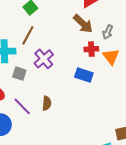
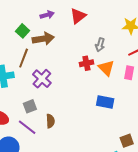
brown arrow: (83, 24) -> (43, 39), moved, turned -45
gray square: (19, 74) -> (30, 106), moved, turned -32
blue rectangle: (84, 75) -> (105, 102), moved

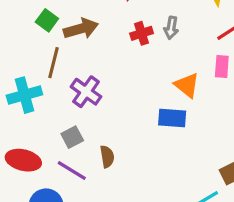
red cross: (86, 63) -> (142, 33), moved
orange triangle: (106, 68) -> (187, 85), moved
blue rectangle: (105, 102) -> (172, 118), moved

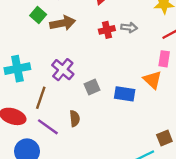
gray arrow: (171, 28) -> (129, 27), turned -98
brown line: (54, 63) -> (41, 98), moved
orange triangle: (187, 85) -> (153, 80), moved
gray square: (72, 137) -> (92, 87), moved

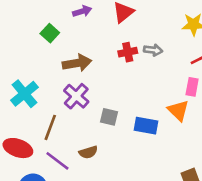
brown arrow: (63, 23) -> (77, 63), moved
cyan cross: (17, 69) -> (24, 94), turned -30
gray square: (92, 87) -> (109, 117), turned 35
brown semicircle: (75, 119) -> (88, 152), turned 77

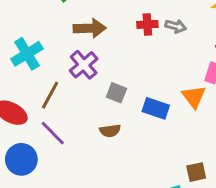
brown semicircle: (88, 152) -> (110, 131), moved

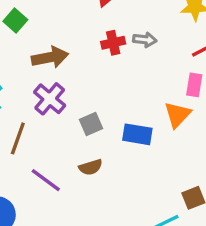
gray square: (116, 93) -> (91, 124), turned -36
orange triangle: (194, 97) -> (177, 115), turned 30
purple line: (53, 133) -> (46, 180), moved

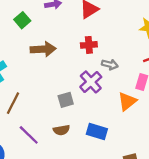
gray arrow: (145, 40) -> (110, 64), moved
purple cross: (50, 99) -> (91, 82), moved
blue rectangle: (137, 134) -> (97, 131), moved

